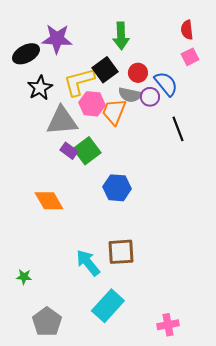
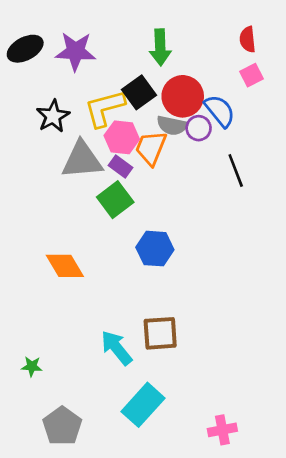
black ellipse: (26, 54) -> (25, 49), moved
red circle: (138, 73) -> (183, 96), size x1.6
purple rectangle: (69, 151) -> (120, 166), moved

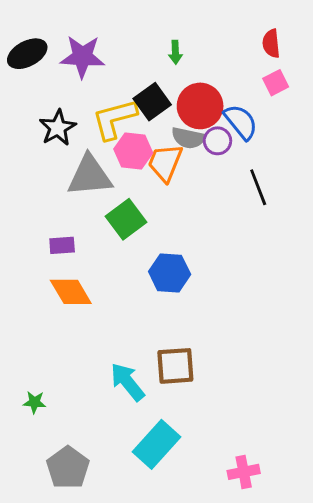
green arrow: (160, 47) -> (175, 52), size x0.6
purple rectangle: (120, 166) -> (62, 245), moved, turned -40

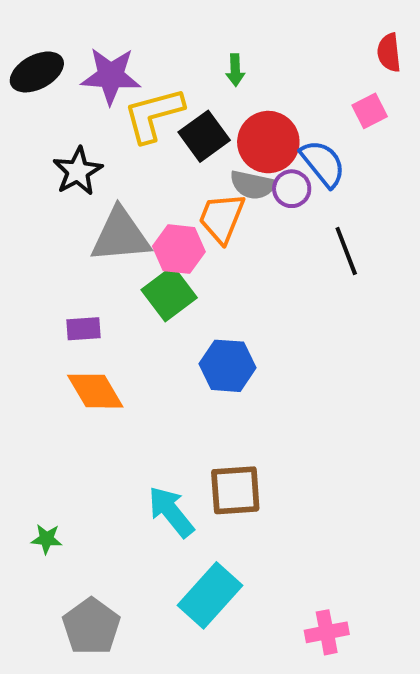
red semicircle: (271, 44) -> (389, 53), moved
yellow L-shape: (114, 119) -> (154, 115), moved
pink hexagon: (133, 151) -> (179, 249), moved

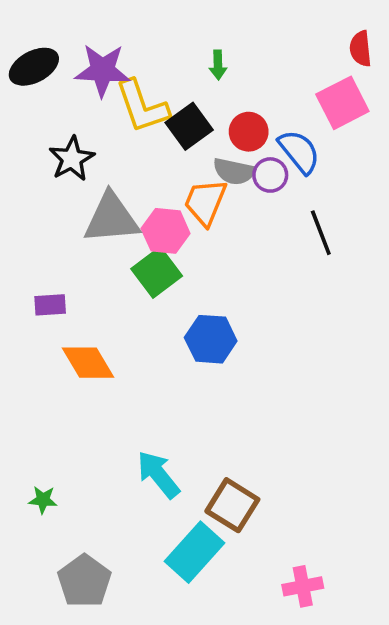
pink square: (370, 111) -> (342, 103), size x1.6
yellow L-shape: (154, 115) -> (142, 106), turned -94
red circle: (268, 142) -> (249, 132), size x0.7
purple rectangle: (84, 329) -> (50, 305), moved
brown square: (235, 490) -> (232, 505), moved, turned 36

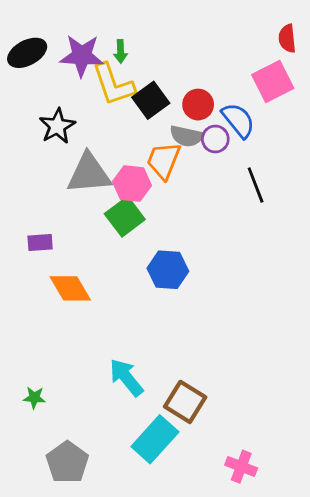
green arrow: (218, 65) -> (121, 51), moved
pink cross: (303, 586) -> (241, 467), turned 32

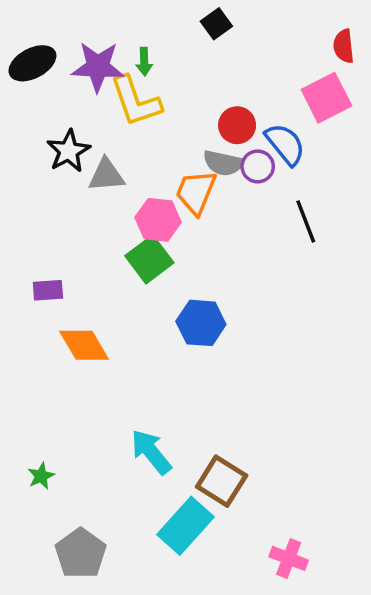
black square: (151, 100) -> (216, 24), moved, size x0.7
gray triangle: (89, 173) -> (106, 175), moved, size x0.7
green star: (34, 398) -> (41, 476), turned -30

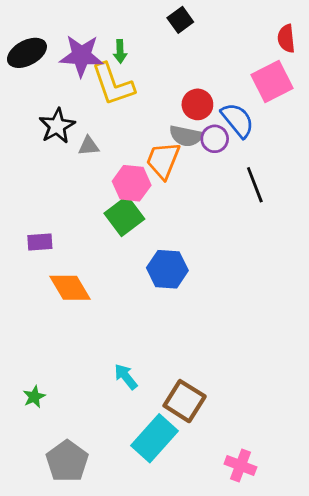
gray triangle: (106, 175) -> (89, 146), size x0.7
cyan arrow: (151, 452) -> (126, 377), size x0.7

